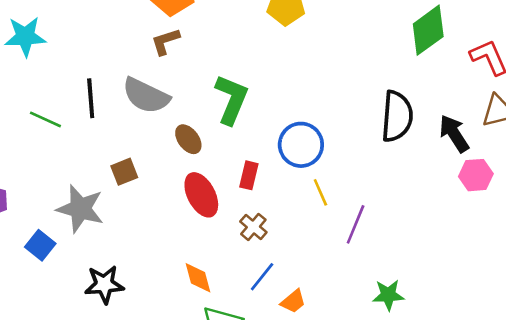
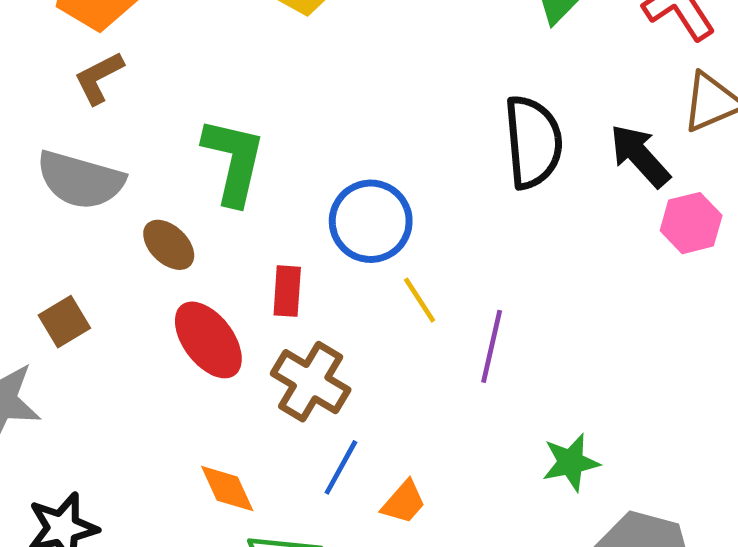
brown cross: (253, 227) -> (311, 382), size x1.5

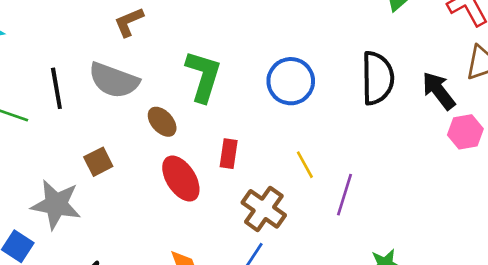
blue circle: (371, 221) -> (291, 81), moved
brown cross: (311, 382) -> (264, 209), moved

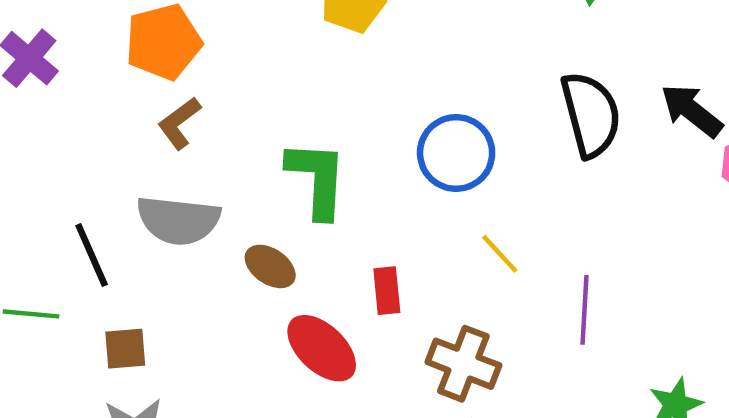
brown square: (98, 162) -> (125, 349), moved, turned 36
yellow line: (305, 165) -> (500, 254), moved

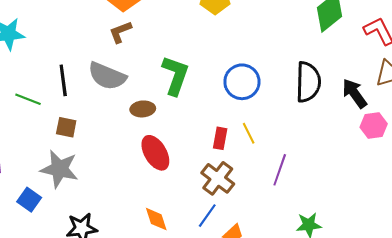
brown ellipse: (270, 266) -> (143, 109), turned -55
red rectangle: (387, 291) -> (220, 138), moved

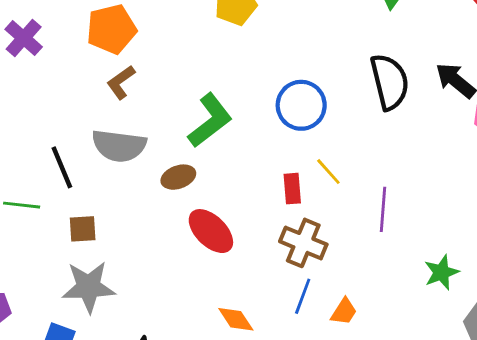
green L-shape: (175, 75) -> (210, 121), turned 48

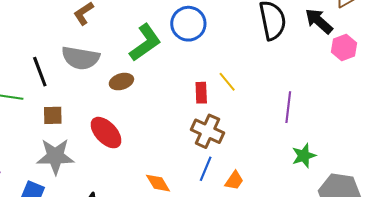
blue circle: (301, 105) -> (188, 24), moved
purple line: (383, 209) -> (288, 107), moved
red ellipse: (211, 231) -> (106, 133), moved

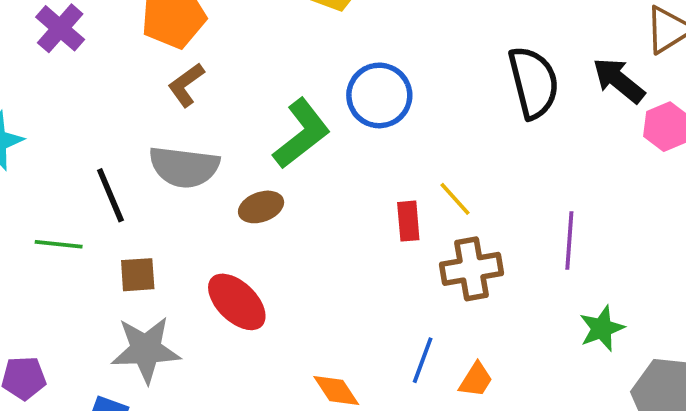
brown cross: (207, 131) -> (472, 269), moved, turned -32

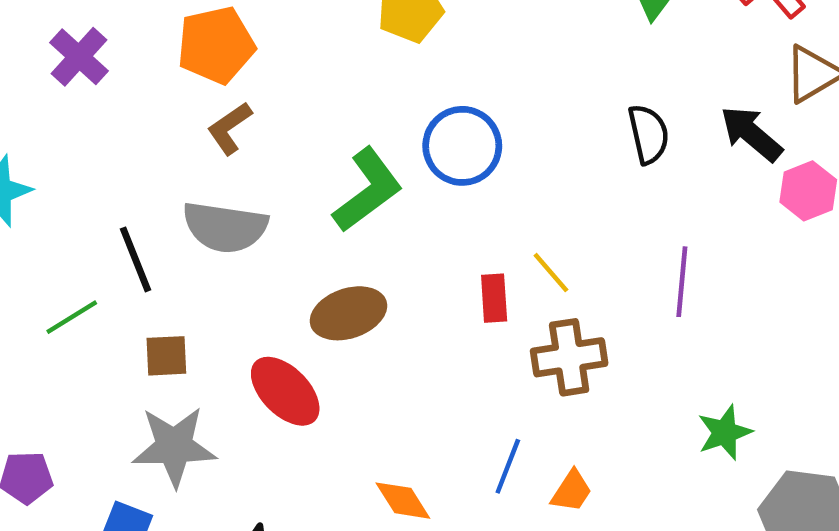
black semicircle: (533, 82) -> (648, 134), size x0.7
brown ellipse: (261, 207) -> (348, 313), moved, size x1.4
purple line: (569, 241) -> (682, 282), moved
green line: (59, 244) -> (72, 317), turned -39

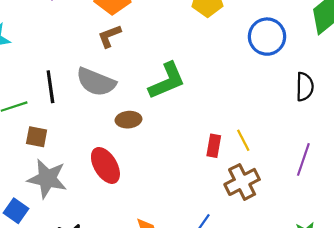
blue circle: (462, 146) -> (267, 37), moved
brown ellipse: (348, 313) -> (128, 120), moved, size x0.7
brown square: (166, 356) -> (37, 137), moved
brown cross: (569, 357) -> (242, 182), turned -32

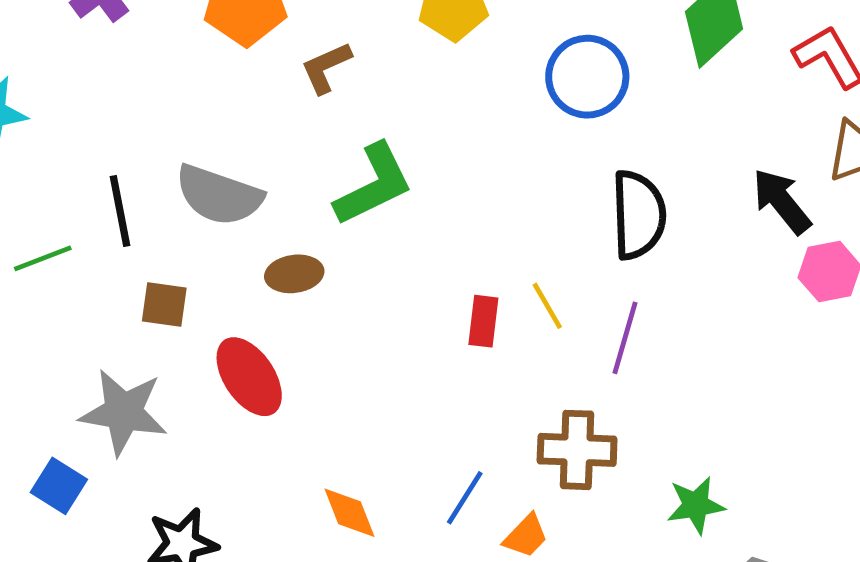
brown L-shape: (109, 36) -> (326, 68), moved
black semicircle: (305, 87) -> (638, 215), moved, size x1.4
brown square: (37, 137) -> (164, 304), moved
purple line: (303, 159) -> (625, 338), moved
brown cross: (242, 182) -> (577, 450), moved, turned 32

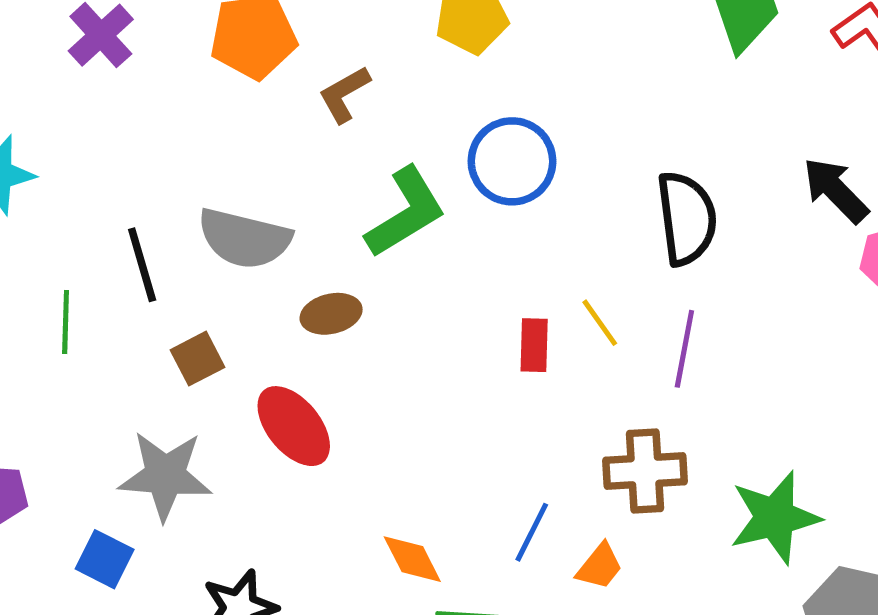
blue circle: (587, 77) -> (512, 161), moved
green line: (43, 258) -> (66, 322), turned -62
brown square: (164, 304) -> (197, 359), turned -30
green star: (696, 505) -> (775, 517), size x1.5

